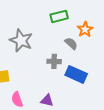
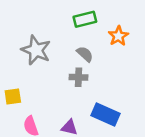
gray semicircle: (71, 43) -> (85, 54), moved
blue rectangle: (76, 74) -> (105, 115), moved

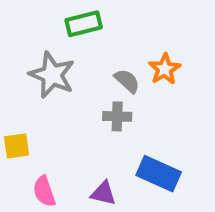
green rectangle: (85, 19) -> (84, 24), moved
orange star: (118, 36) -> (165, 69), moved

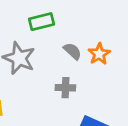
gray semicircle: (127, 81) -> (72, 51), moved

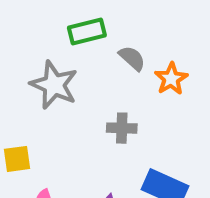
gray semicircle: (72, 51) -> (132, 58), moved

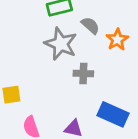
gray star: (54, 85) -> (61, 44), moved

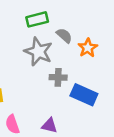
blue rectangle: (113, 114) -> (84, 95), moved

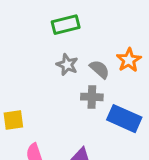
gray semicircle: (64, 36) -> (100, 69), moved
gray star: (38, 52) -> (67, 65), size x0.6

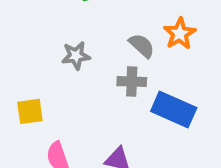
gray star: (67, 65) -> (76, 56), moved, turned -30

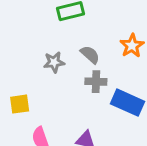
gray semicircle: (142, 46) -> (90, 55), moved

